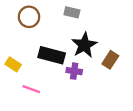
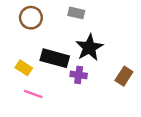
brown rectangle: (110, 60) -> (124, 76), moved
yellow rectangle: (13, 64) -> (24, 68), moved

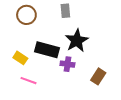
gray rectangle: (76, 13) -> (65, 11), turned 72
brown rectangle: (124, 76) -> (98, 76), moved

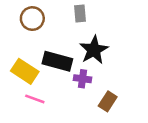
yellow rectangle: (20, 58) -> (25, 71), size x1.5
brown rectangle: (98, 76) -> (108, 101), moved

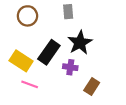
black rectangle: (57, 61) -> (49, 52), turned -70

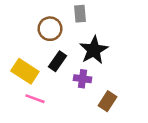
brown circle: (27, 16) -> (50, 29), moved
black rectangle: (49, 52) -> (57, 61), size x0.7

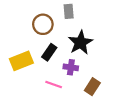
yellow rectangle: (25, 71) -> (21, 61), turned -55
pink line: (35, 99) -> (54, 85), moved

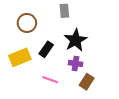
brown circle: (43, 24) -> (27, 23), moved
purple cross: (71, 67) -> (75, 63), moved

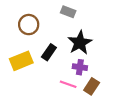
gray rectangle: (64, 11) -> (68, 12), turned -64
pink line: (50, 80) -> (68, 84), moved

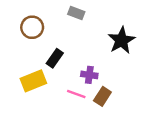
black star: (80, 43) -> (121, 40), moved
yellow rectangle: (21, 61) -> (33, 81), moved

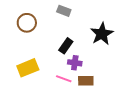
black rectangle: (55, 58) -> (66, 46), moved
brown rectangle: (102, 96) -> (86, 81), turned 56

